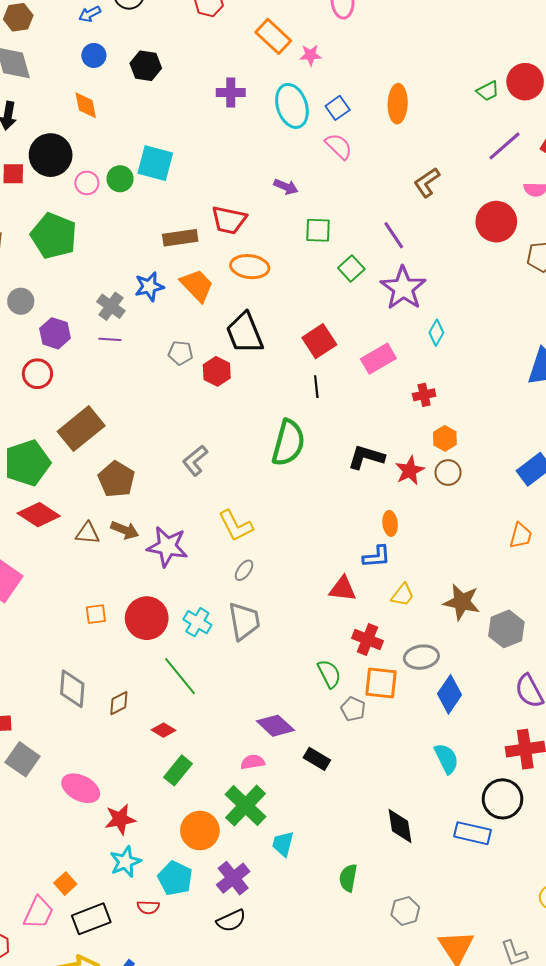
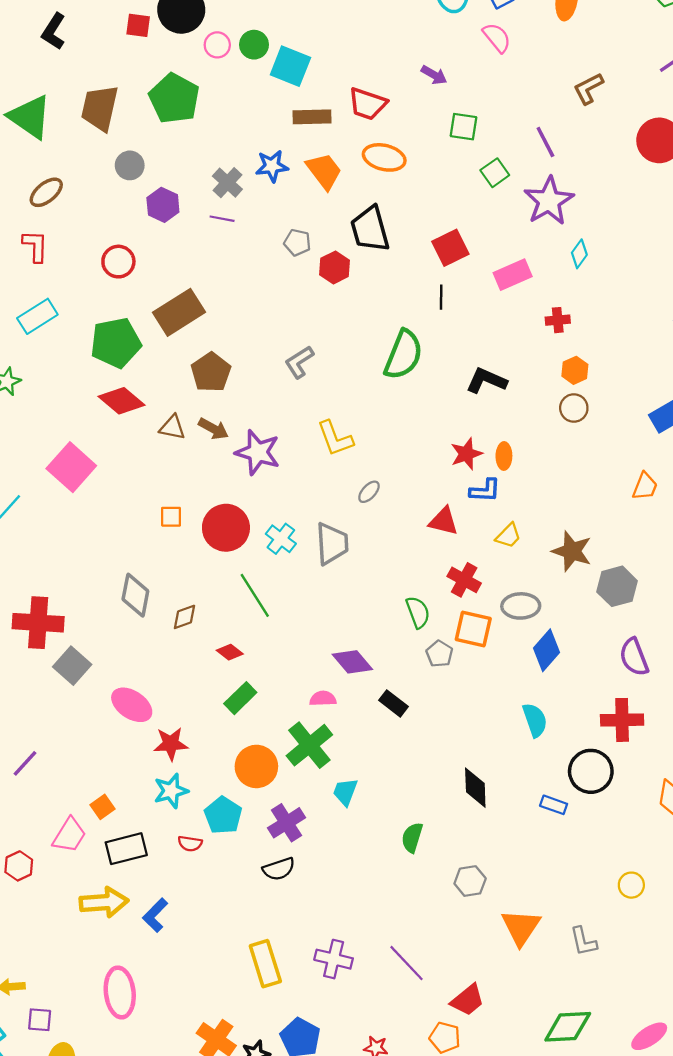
cyan square: (155, 163) -> (290, 66), moved
red circle: (37, 374) -> (118, 262), moved
red star: (410, 471) -> (466, 454), moved
gray ellipse: (244, 570) -> (369, 492), moved
blue rectangle: (473, 833) -> (554, 805), size x0.7

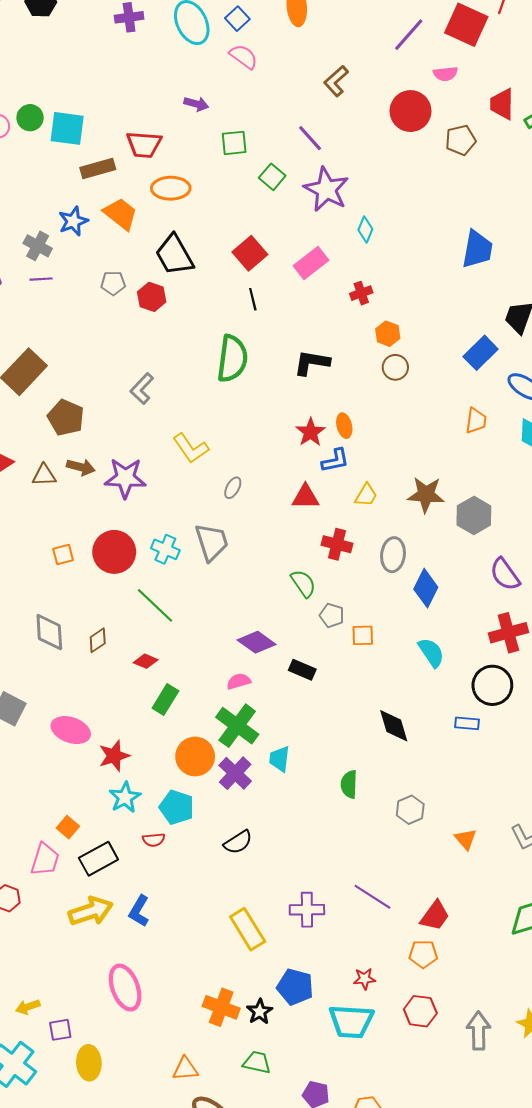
gray ellipse: (521, 606) -> (393, 555), turned -68
orange square: (473, 629) -> (363, 635), moved, size x0.7
purple cross: (286, 823) -> (235, 773), moved
orange triangle: (521, 927) -> (466, 839), size x0.6

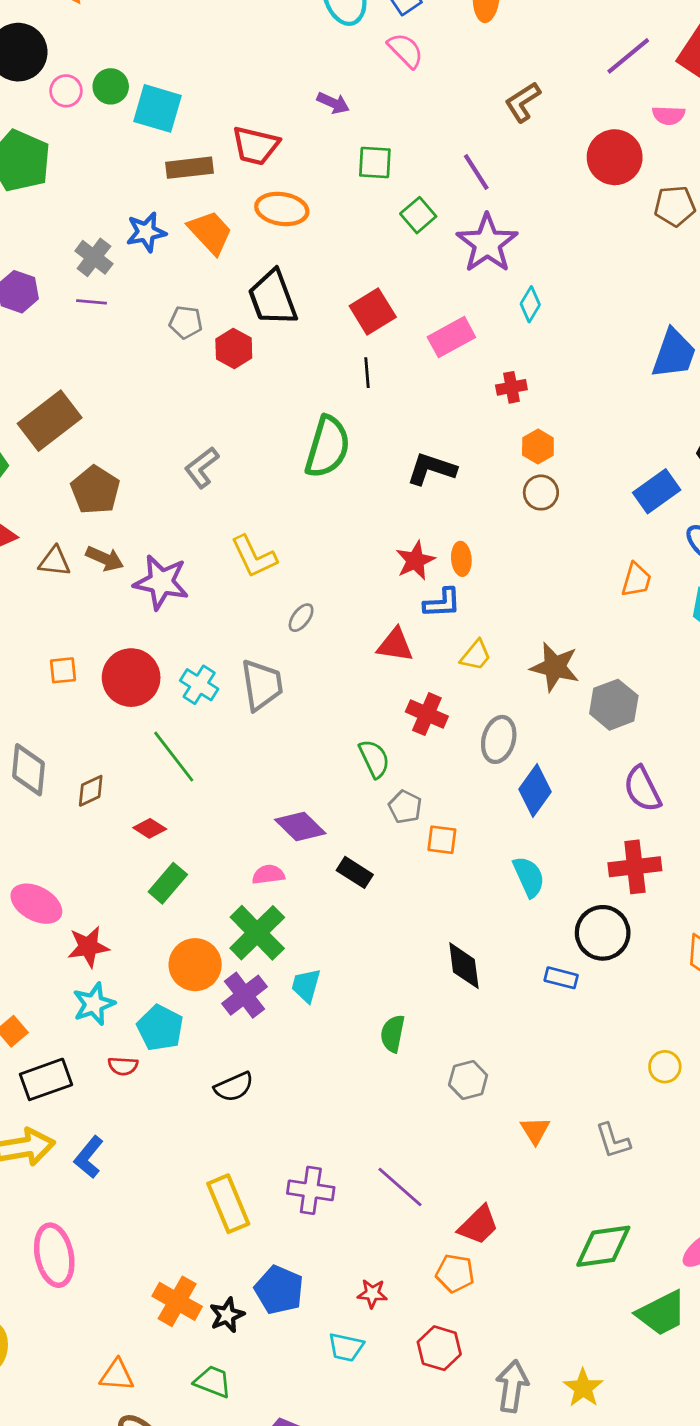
cyan trapezoid: (351, 1021) -> (346, 1347), size x0.6

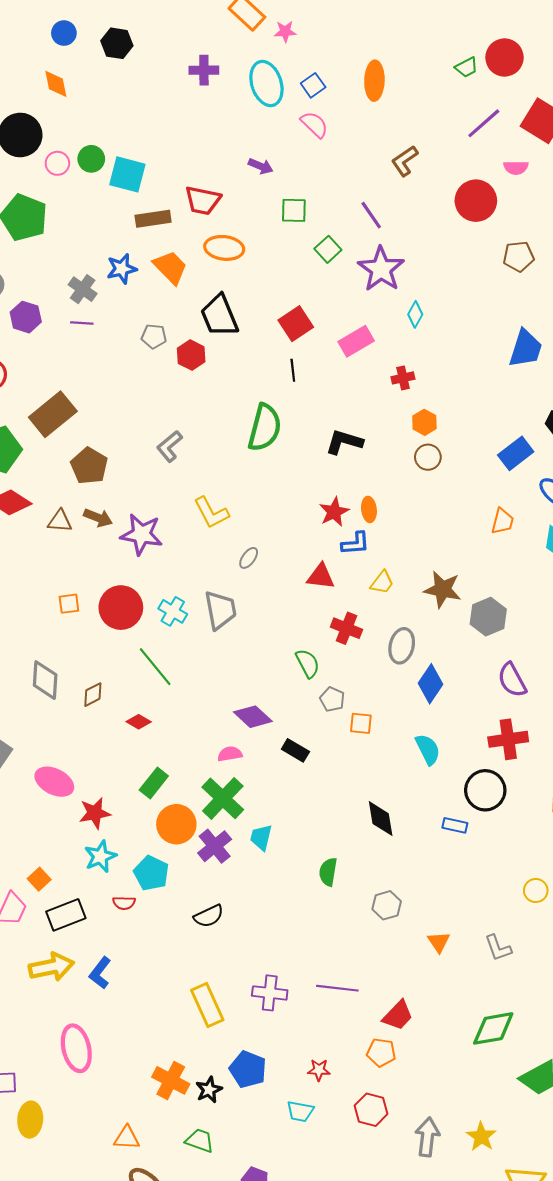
brown pentagon: (675, 206) -> (519, 256), moved
green rectangle: (168, 883) -> (154, 783), moved
purple line: (400, 1187) -> (337, 988), turned -33

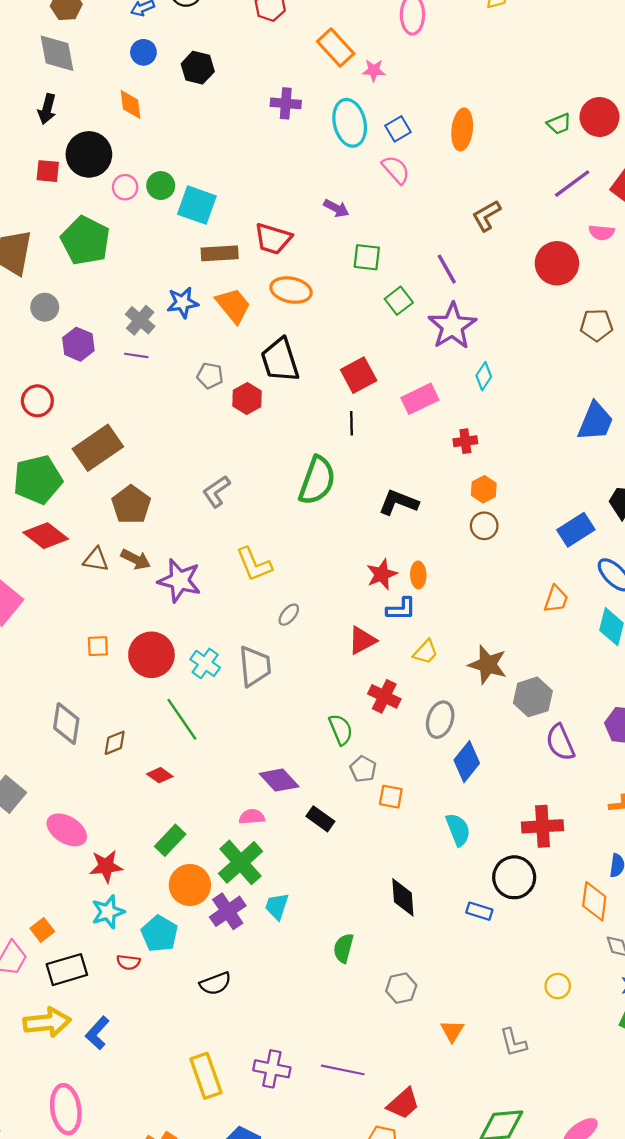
red triangle: (321, 577) -> (362, 640), turned -40
purple semicircle: (512, 680) -> (560, 742), moved

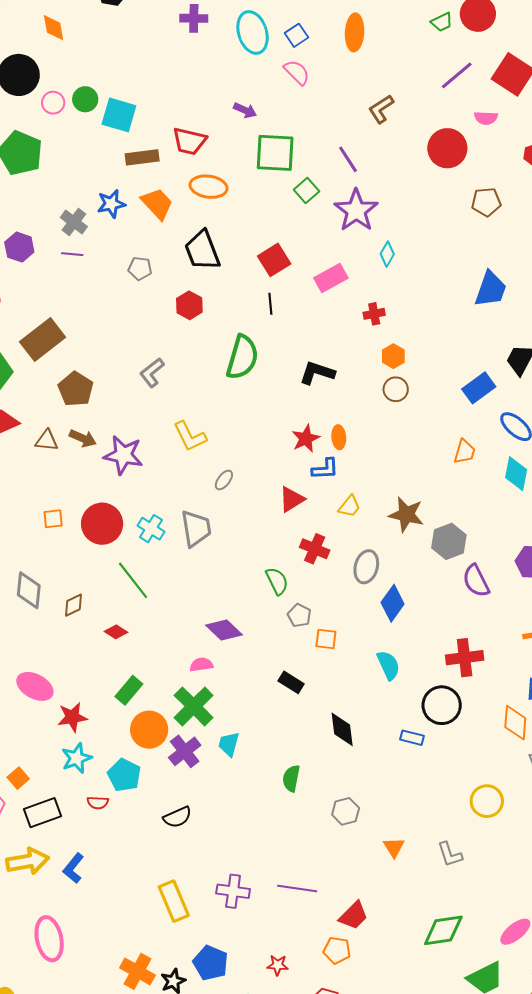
green square: (367, 257) -> (275, 153), size x1.6
red hexagon: (247, 399) -> (189, 305), moved
black rectangle: (320, 819) -> (291, 682), moved
yellow circle: (558, 986) -> (487, 801), size x1.4

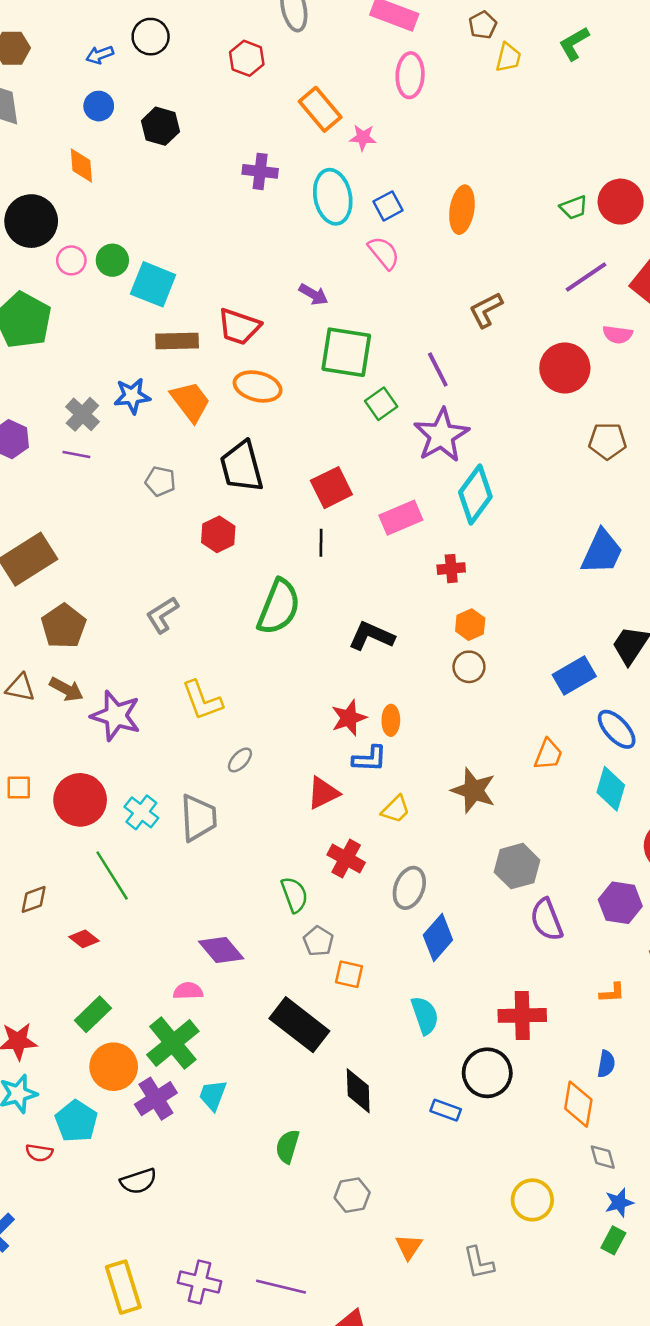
cyan diamond: (387, 254) -> (475, 495), size x1.8
brown star: (406, 515) -> (473, 790), moved
black rectangle: (291, 682) -> (299, 1025), size x1.8

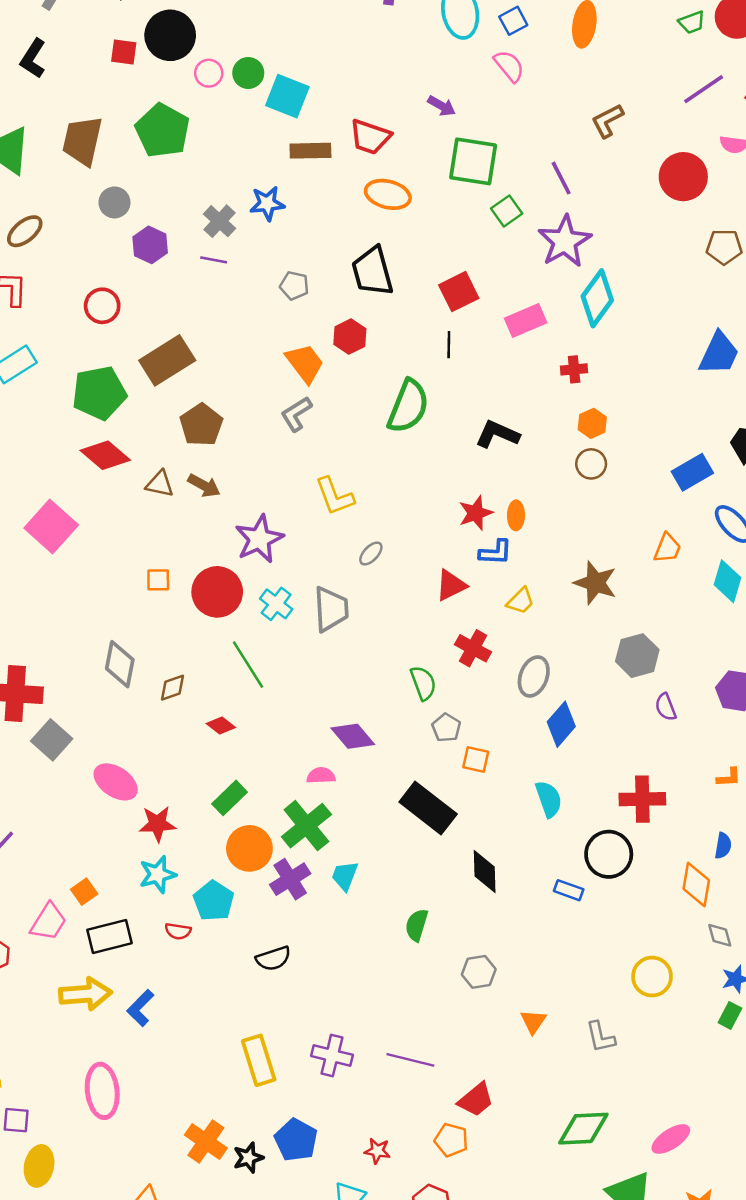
orange trapezoid: (190, 402) -> (305, 363), moved
purple star: (116, 716) -> (259, 539), moved, turned 30
purple semicircle: (547, 920) -> (666, 707), size x0.7

